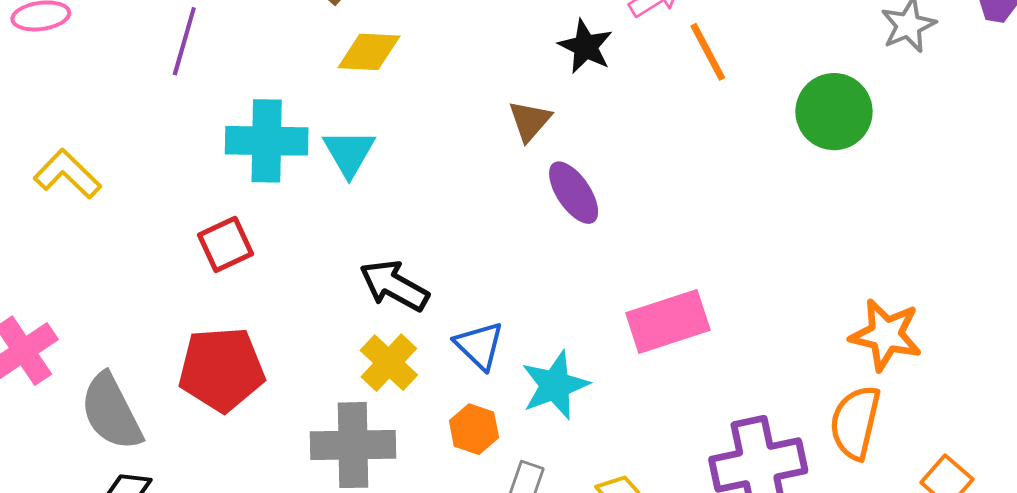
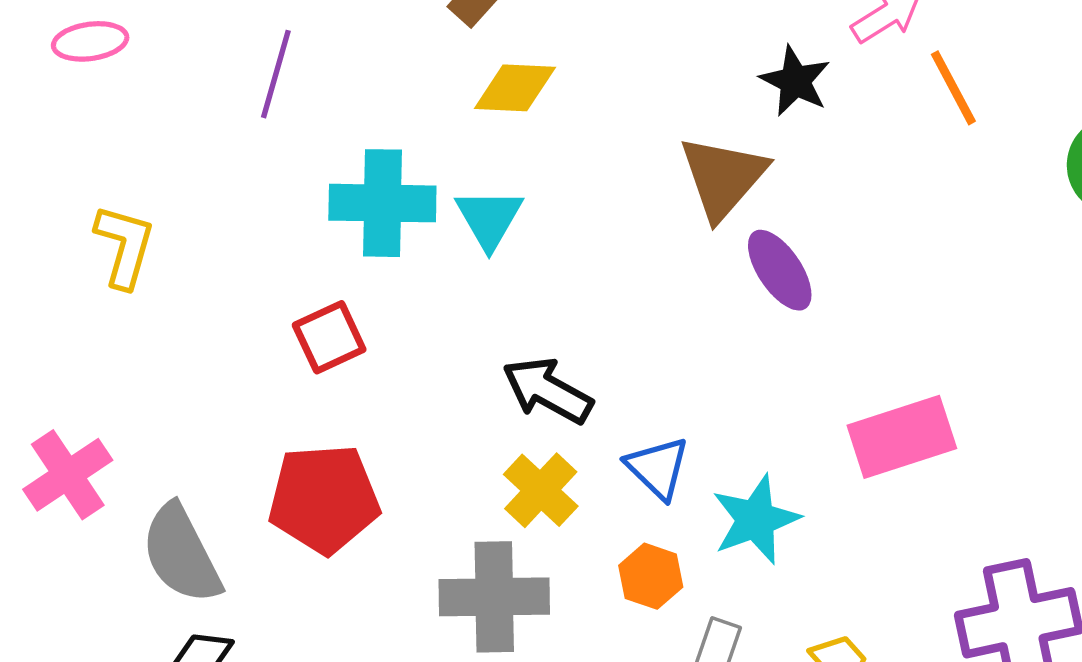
brown triangle: (530, 121) -> (723, 177), size x1.6
yellow L-shape: (67, 174) -> (125, 246), turned 62

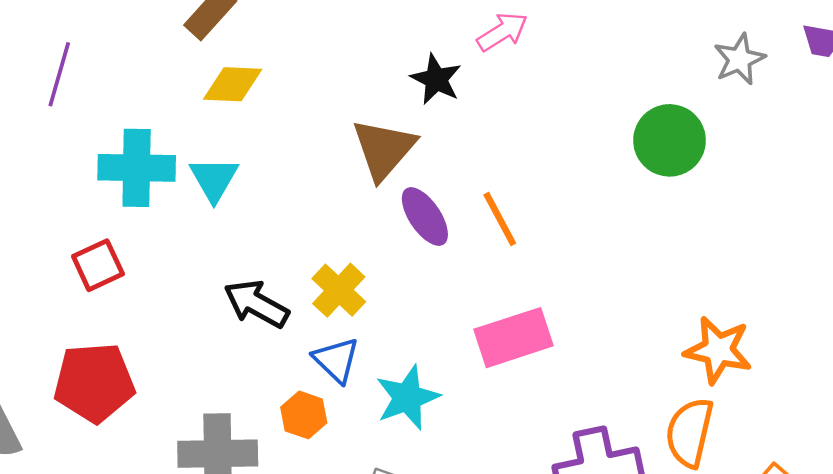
orange line: (953, 88) -> (500, 219), moved
yellow cross: (541, 490) -> (339, 290), moved
orange hexagon: (651, 576) -> (304, 415), moved

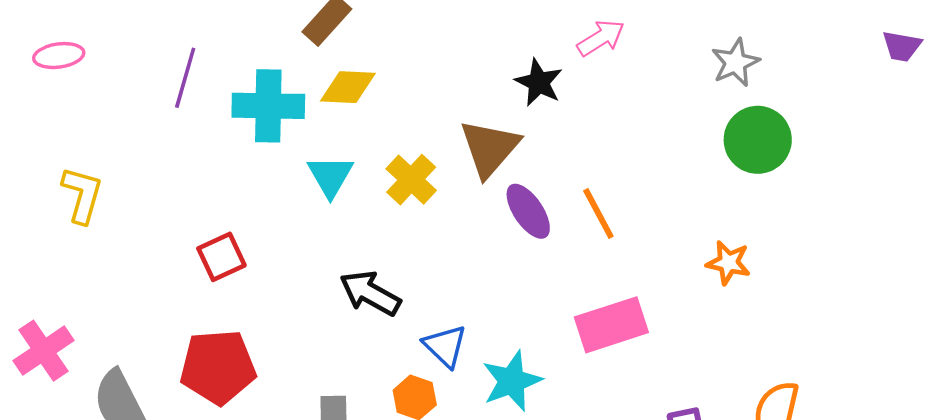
gray star: (739, 59) -> (735, 63), moved
cyan cross: (137, 168) -> (268, 106), moved
yellow cross: (339, 290) -> (411, 180), moved
orange star: (718, 350) -> (728, 263), moved, size x0.7

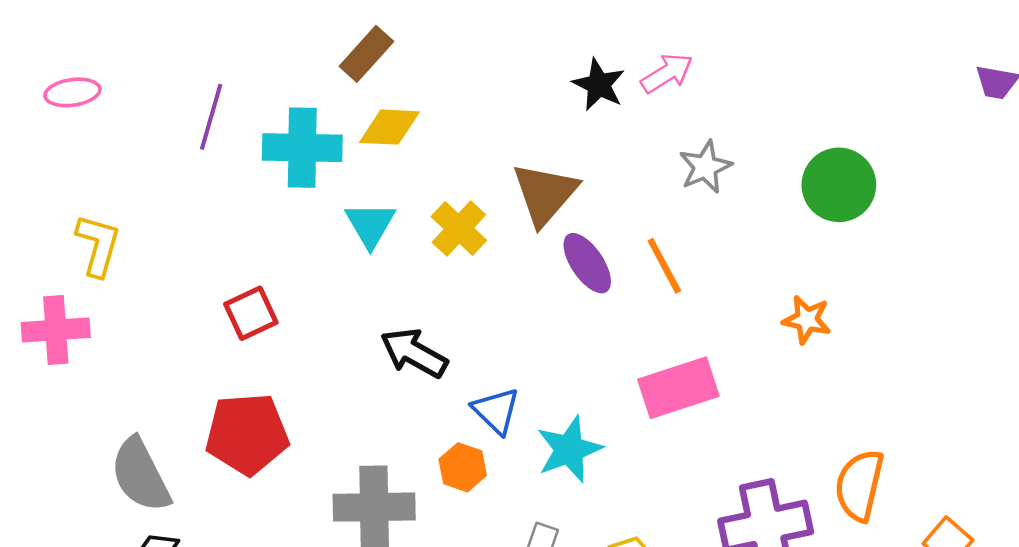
gray star: (735, 63) -> (705, 167), moved
black star: (539, 82) -> (599, 85), moved
pink cross: (43, 351) -> (56, 330), moved, turned 30

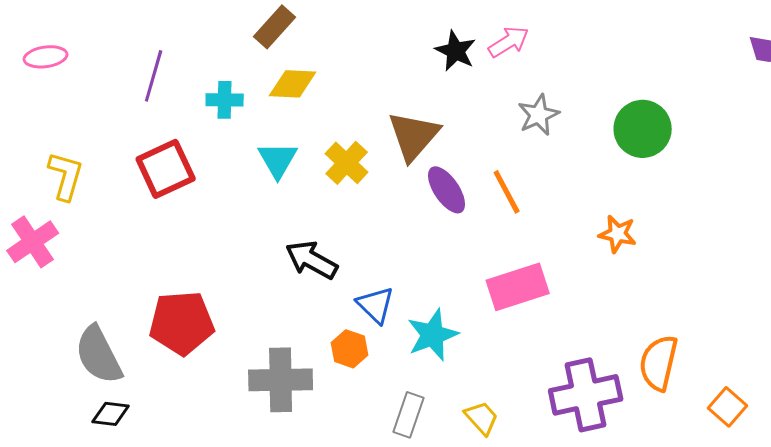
cyan cross: (302, 148) -> (225, 100), size x0.6
red square: (251, 313) -> (166, 169), moved, size x1.4
pink cross: (56, 330) -> (33, 242), turned -30

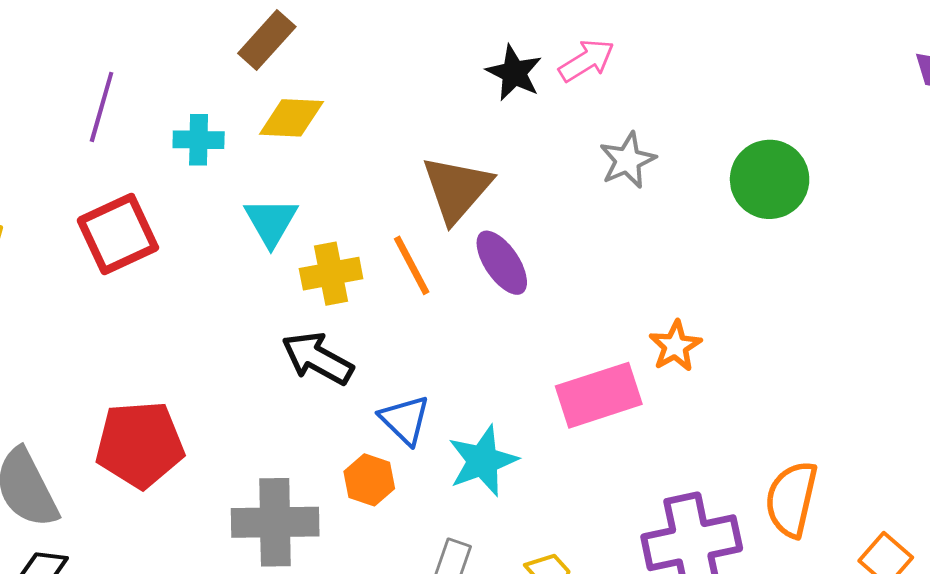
yellow cross: (347, 163) -> (331, 274), moved, turned 36
orange line: (507, 192) -> (412, 265), moved
orange star: (618, 234) -> (675, 346), moved, turned 30

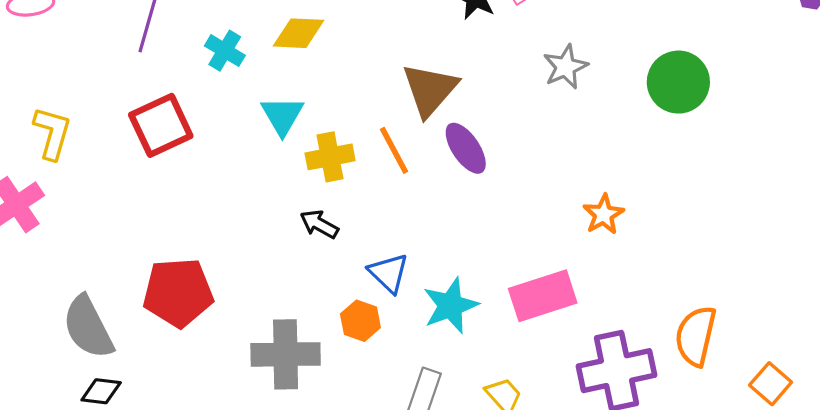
cyan cross: (199, 140) -> (225, 51), turned 30
black arrow: (317, 358) -> (319, 224), size x0.7
pink rectangle: (599, 395) -> (543, 296), moved

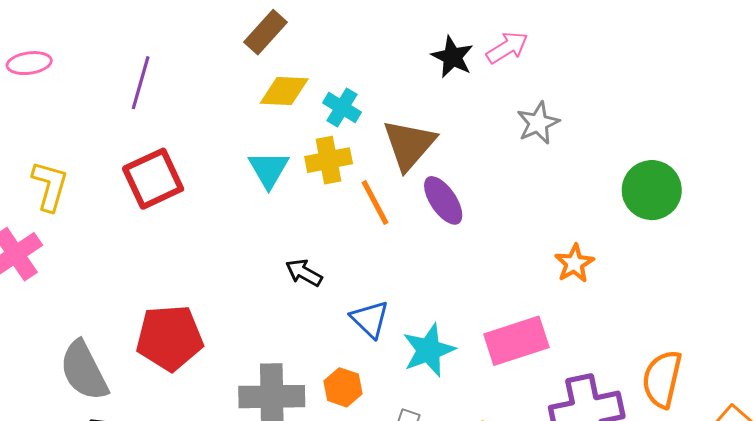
cyan cross: (225, 51) -> (342, 107), moved
green circle: (678, 82) -> (652, 190), moved
yellow cross: (330, 157) -> (329, 160), moved
orange hexagon: (360, 321) -> (343, 387), moved

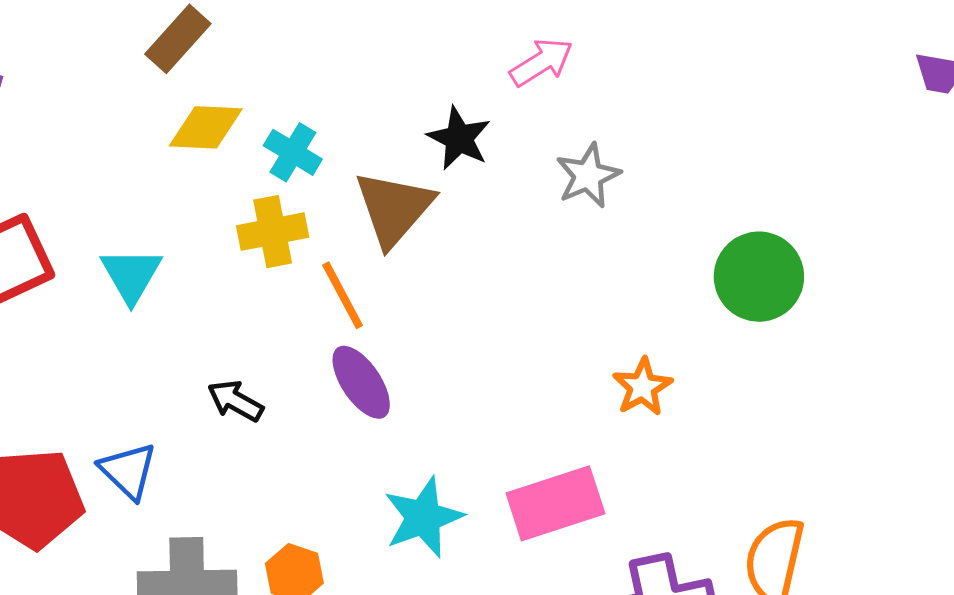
black star: (452, 57) -> (459, 138), moved
cyan triangle: (269, 169) -> (131, 275), moved
purple ellipse: (443, 200) -> (361, 382), moved
blue triangle: (370, 319) -> (128, 471), moved

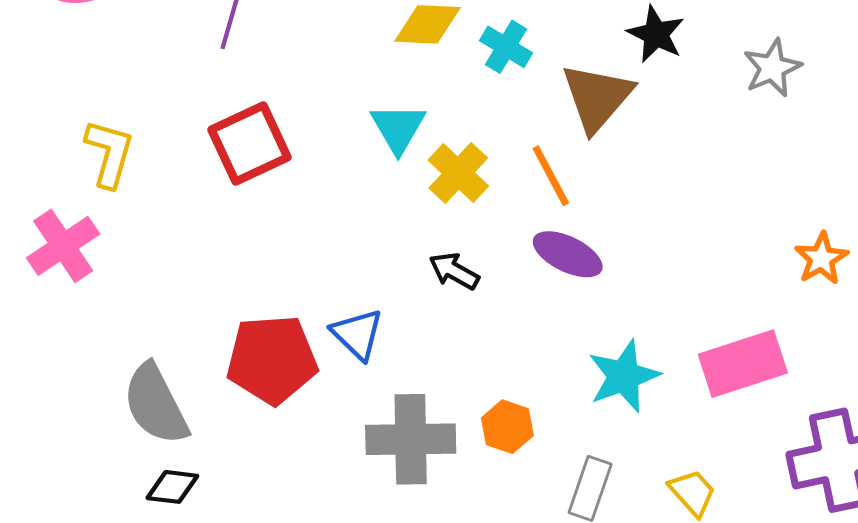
yellow cross: (273, 232) -> (458, 173), moved, turned -36
cyan triangle: (131, 275) -> (398, 128), moved
purple ellipse: (361, 382) -> (568, 254), turned -30

